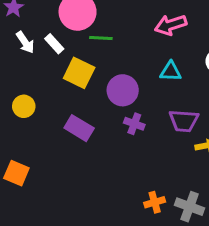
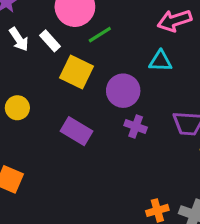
green line: (101, 38) -> (100, 35), turned -35
cyan triangle: (171, 71) -> (160, 61), moved

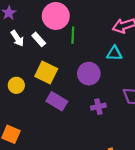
green line: (100, 35) -> (73, 35), turned -56
yellow square: (76, 72) -> (46, 73), moved
purple cross: (136, 126) -> (98, 107), moved, turned -32

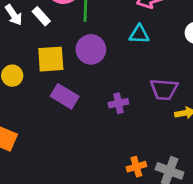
yellow square: (46, 73) -> (51, 59), turned -30
purple circle: (89, 74) -> (91, 49), moved

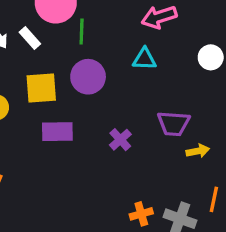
purple rectangle: (65, 96) -> (57, 132), turned -32
purple cross: (118, 103) -> (120, 140), turned -30

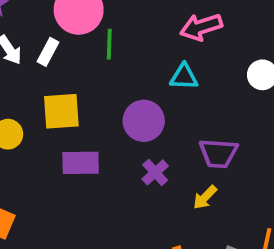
white rectangle: (30, 38) -> (48, 52), turned 70
purple circle: (88, 77) -> (144, 121), moved
yellow arrow: (198, 151) -> (205, 197), moved, turned 145

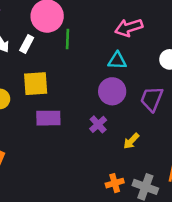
purple circle: (144, 121) -> (112, 91), moved
purple trapezoid: (218, 153) -> (152, 99), moved, turned 108

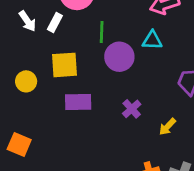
green line: (68, 39) -> (102, 32), moved
purple circle: (112, 91) -> (119, 57), moved

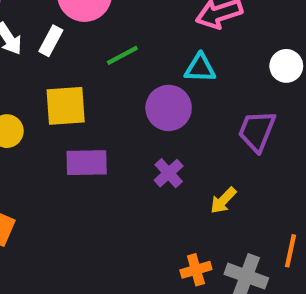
green line: (102, 32) -> (122, 55), turned 60
purple circle: (119, 57) -> (169, 108), moved

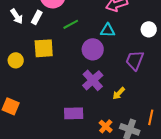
purple rectangle: (87, 163) -> (74, 113), moved
purple cross: (169, 173) -> (93, 80), size x1.5
orange cross: (196, 270) -> (106, 126), turned -32

